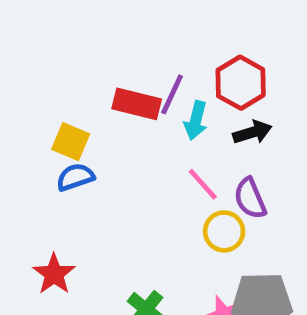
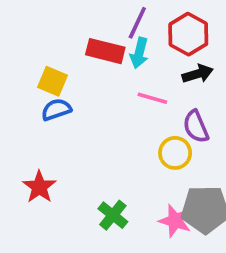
purple line: (172, 94) -> (137, 23), moved
cyan arrow: (196, 120) -> (139, 53), moved
pink line: (203, 184) -> (152, 98), moved, turned -32

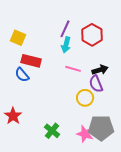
red rectangle: (105, 51) -> (31, 61), moved
black arrow: (198, 74) -> (100, 70), moved
yellow square: (53, 81) -> (18, 38), moved
blue semicircle: (56, 110) -> (22, 75), turned -112

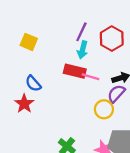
red rectangle: (31, 61) -> (75, 71), moved
purple semicircle: (96, 84) -> (116, 94), turned 66
red star: (13, 116) -> (24, 104), moved

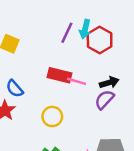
cyan arrow: (83, 50) -> (85, 29), moved
yellow circle: (104, 109) -> (52, 116), moved

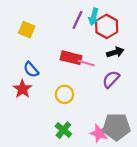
black arrow: (109, 83) -> (115, 52), moved

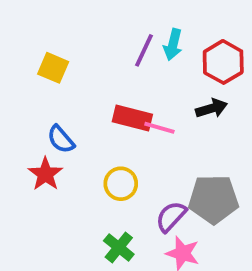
red hexagon: (107, 26) -> (223, 62), moved
purple semicircle: (111, 79) -> (171, 217), moved
gray pentagon: (116, 127) -> (214, 199), moved

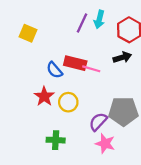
blue semicircle: (61, 139) -> (54, 70), moved
red star: (45, 174) -> (44, 96), moved
green cross: (119, 247) -> (56, 140), moved, turned -36

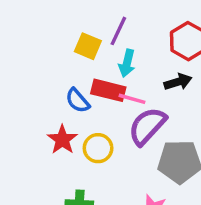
cyan arrow: (99, 19) -> (127, 63), moved
yellow square: (28, 33) -> (88, 46), moved
purple semicircle: (98, 122) -> (147, 126), moved, size x1.4

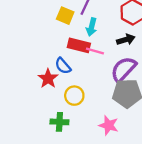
blue semicircle: (78, 101) -> (63, 66), moved
purple semicircle: (147, 126) -> (124, 69), moved
yellow circle: (98, 148) -> (74, 96), moved

